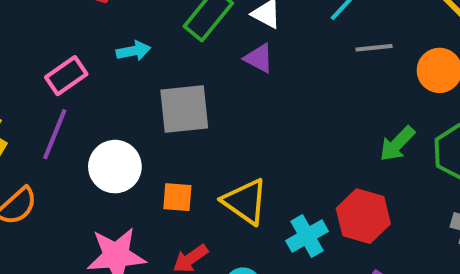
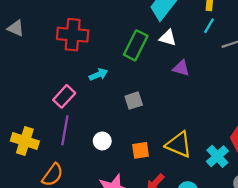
purple triangle: (259, 58) -> (181, 68), moved
gray square: (184, 109) -> (134, 101), size x0.6
white circle: (115, 167) -> (102, 141), size x0.6

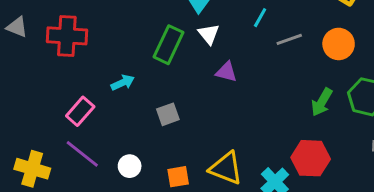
red cross: (73, 35) -> (67, 36), moved
white triangle: (168, 38) -> (209, 34), turned 36
purple line: (65, 130) -> (82, 154), turned -60

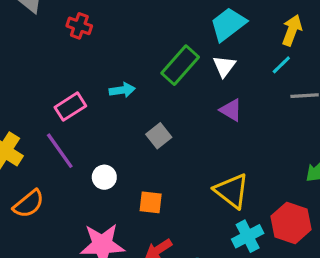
red cross: (67, 36) -> (79, 26), size x0.6
gray square: (168, 114) -> (159, 136), turned -35
yellow triangle: (226, 168) -> (232, 191), moved

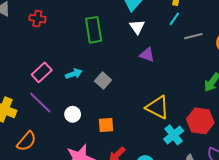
green rectangle: (180, 65) -> (94, 30), moved, turned -40
cyan arrow: (122, 90) -> (74, 74), moved

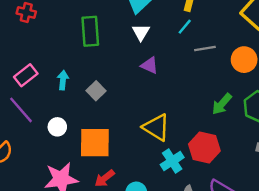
cyan arrow: (74, 74) -> (63, 80), turned -70
orange square: (106, 125) -> (95, 143), size x1.8

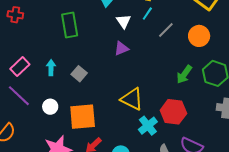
white triangle: (141, 32) -> (124, 21), moved
gray line: (205, 49) -> (166, 30), turned -30
purple triangle: (150, 65) -> (121, 48), turned -42

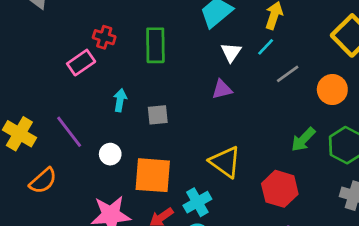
red cross: (15, 15) -> (104, 37), moved
pink rectangle: (20, 67) -> (81, 63), moved
gray square: (79, 74) -> (158, 115), turned 35
cyan cross: (148, 126) -> (197, 202), moved

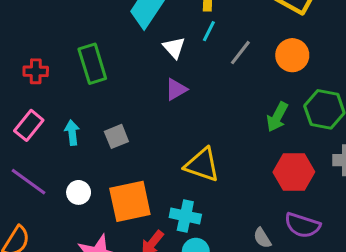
pink rectangle: (81, 63) -> (29, 125), moved
red hexagon: (280, 189) -> (294, 172), moved
cyan cross: (197, 202) -> (185, 216), turned -32

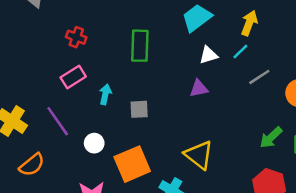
white triangle: (174, 48) -> (208, 55), turned 36
red cross: (36, 71) -> (76, 37), moved
orange square: (130, 201) -> (132, 164), turned -30

